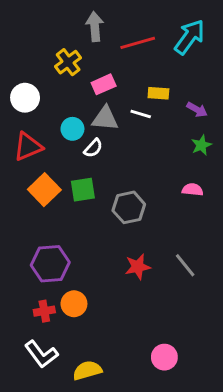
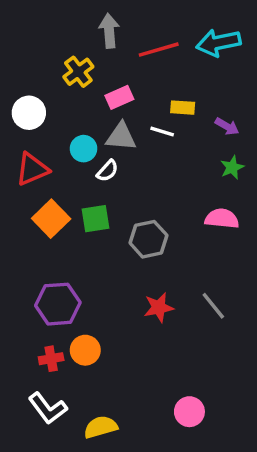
cyan arrow: (190, 37) -> (218, 43), turned -138
pink semicircle: (193, 190) -> (222, 219), size x1.4

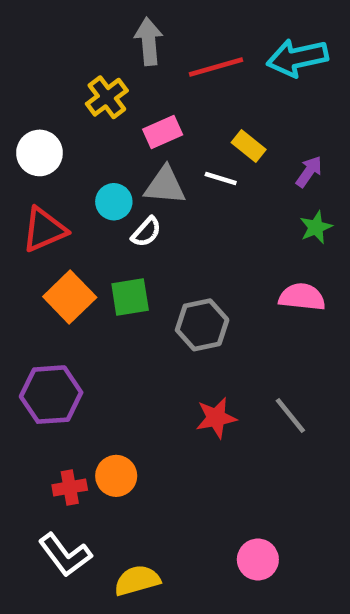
yellow rectangle: (183, 108) -> (249, 146), turned 35
purple arrow: (227, 126) -> (309, 172), turned -85
purple hexagon: (58, 304) -> (51, 395), moved

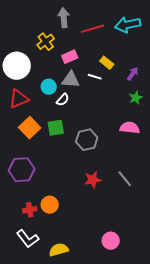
white circle: (39, 153) -> (17, 66), size x1.4

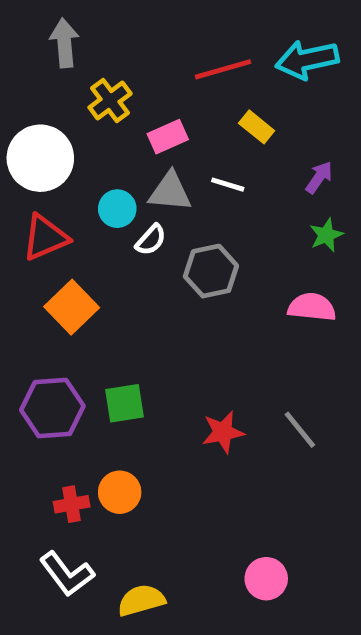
gray arrow: (64, 18) -> (64, 43), moved
yellow rectangle: (107, 63) -> (257, 127), moved
green square: (56, 128) -> (124, 403), moved
gray hexagon: (87, 140) -> (211, 271), moved

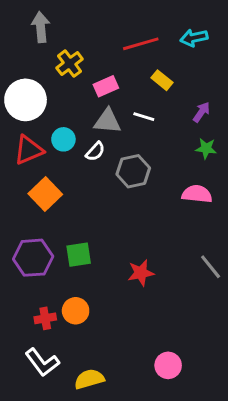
cyan arrow: (307, 60) -> (194, 38), size x0.7
cyan circle: (117, 209) -> (63, 139), moved
green star: (326, 235) -> (206, 148), turned 30
gray line: (300, 430) -> (211, 267), moved

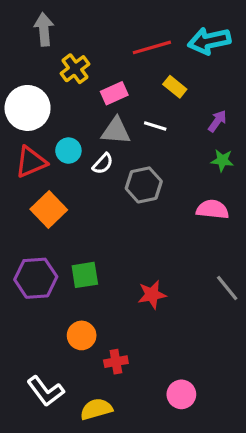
cyan arrow: (194, 38) -> (209, 41), size x1.4
red cross: (45, 318) -> (116, 362), moved

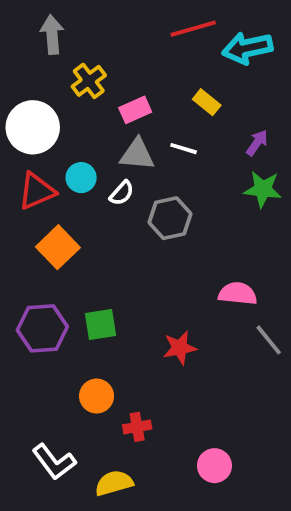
red line: (152, 47) -> (193, 29), moved
green star: (222, 160) -> (263, 189), size x1.4
pink semicircle: (212, 209) -> (238, 294), moved

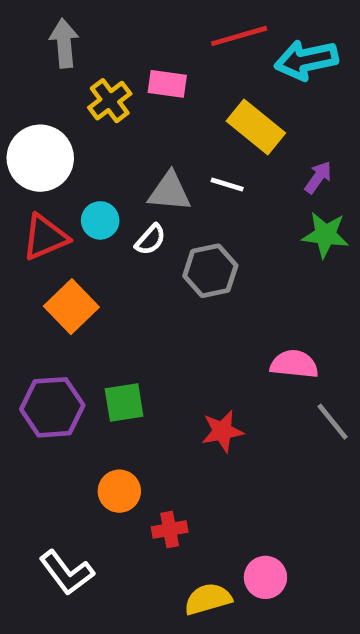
yellow rectangle: (207, 102) -> (256, 127), size x1.6
pink rectangle: (135, 110) -> (167, 84), moved, turned 32
yellow semicircle: (114, 483) -> (208, 599), moved

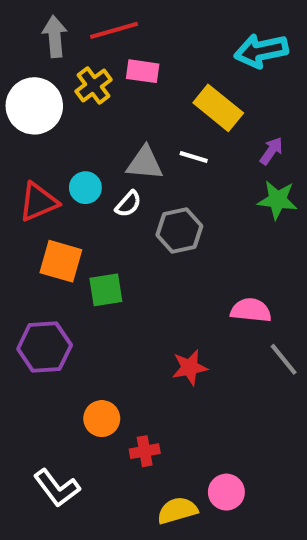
red line: (239, 36) -> (114, 30), moved
white circle: (40, 158) -> (34, 106), moved
orange square: (71, 307) -> (61, 261), turned -30
green square: (124, 403) -> (106, 290), moved

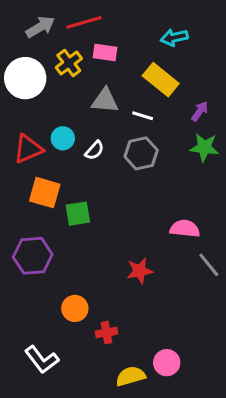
gray arrow: (55, 36) -> (40, 27), turned 64
cyan arrow: (261, 51) -> (174, 37), moved, size x0.7
gray triangle: (145, 163) -> (105, 101), moved
gray hexagon: (179, 231) -> (141, 153), moved

